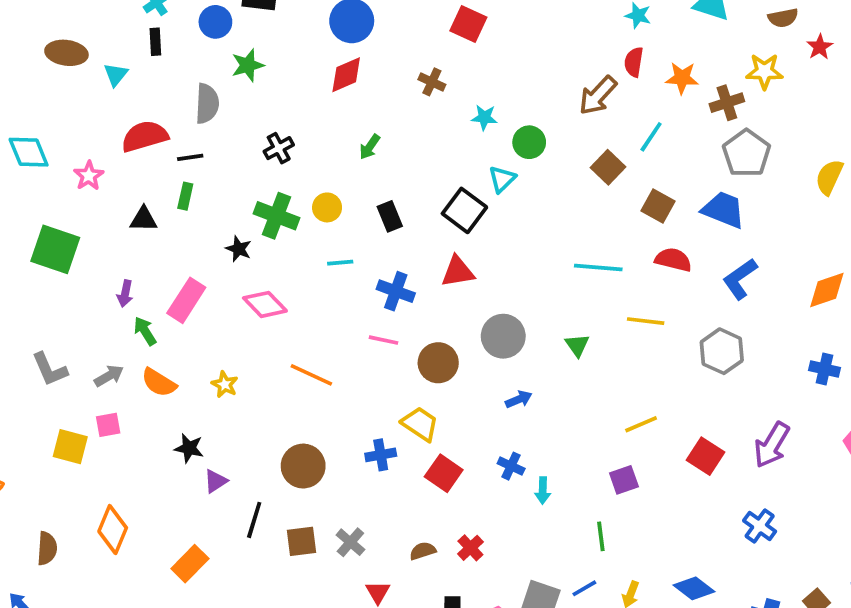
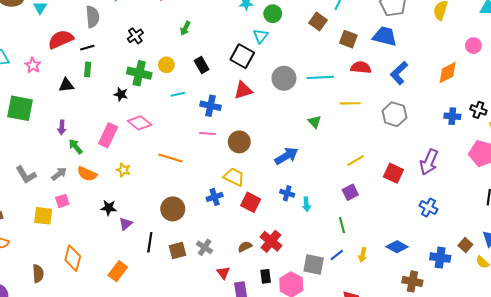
pink rectangle: (186, 300) -> (108, 135), moved
gray circle: (503, 336) -> (284, 78), moved
blue arrow: (519, 399) -> (286, 156), size x1.6
red cross: (470, 548) -> (271, 241), size x1.5

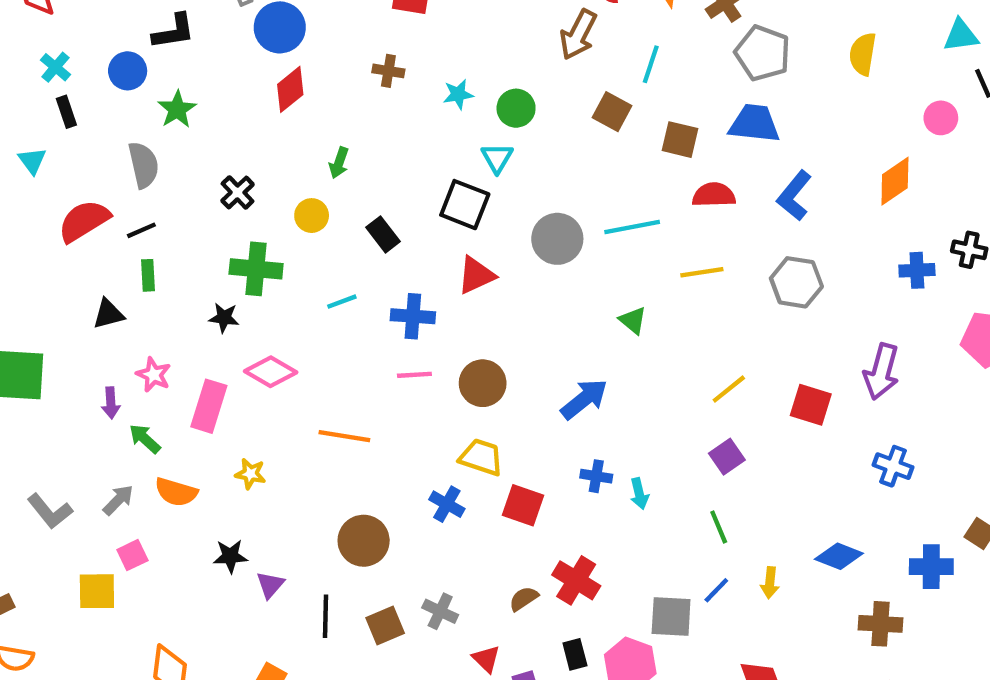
pink star: (33, 65) -> (154, 375), moved
yellow circle: (166, 65) -> (312, 216), moved
blue cross: (215, 197) -> (447, 504), turned -35

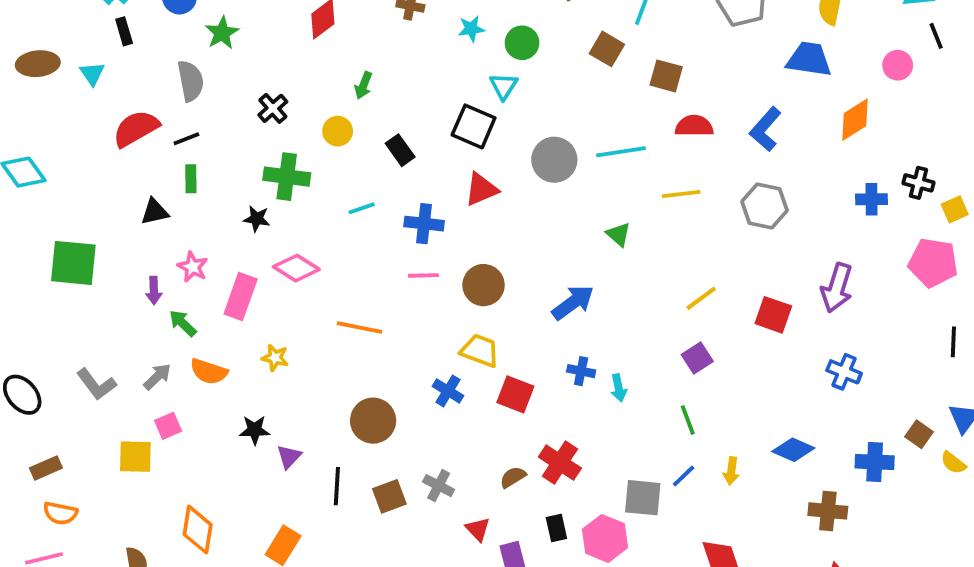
blue trapezoid: (754, 123) -> (809, 59), moved

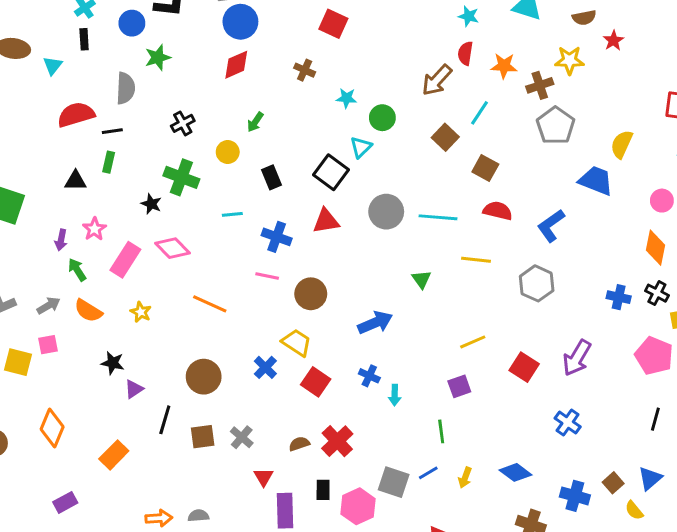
orange diamond: (855, 120) -> (656, 248), moved, turned -60

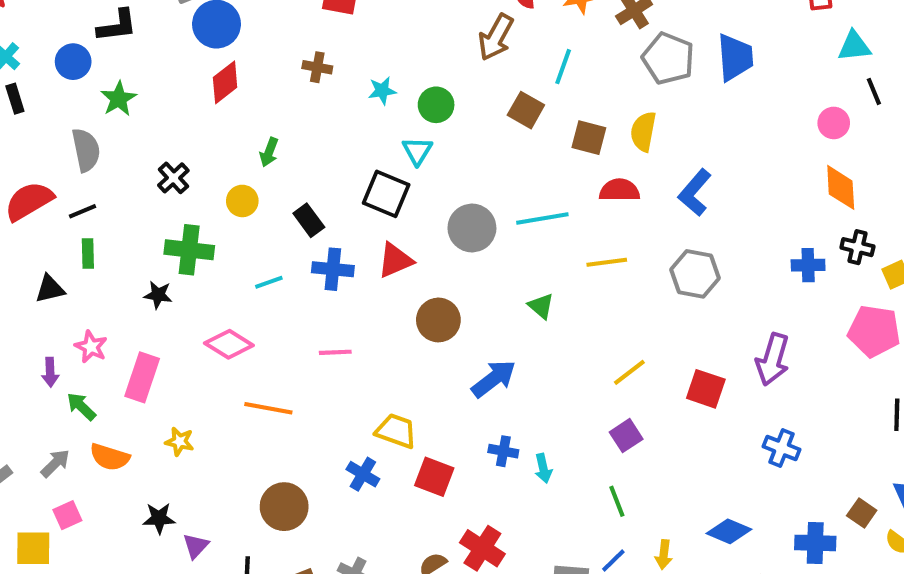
yellow semicircle: (622, 144) -> (643, 131), moved
blue trapezoid: (596, 181) -> (735, 57), moved, turned 78
blue cross: (277, 237) -> (333, 269), moved
pink diamond: (172, 248) -> (229, 344), moved
brown circle: (311, 294) -> (438, 320), moved

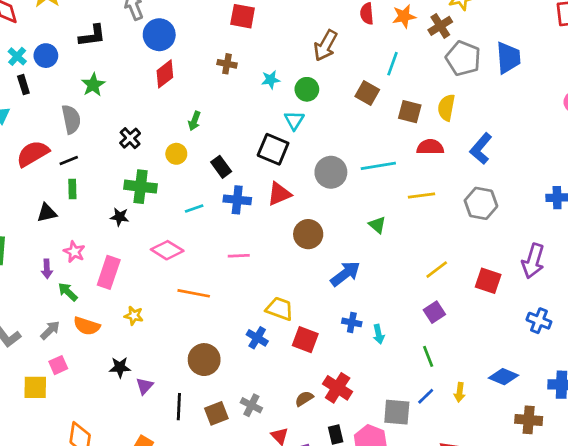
brown arrow: (496, 37) -> (325, 45), moved
blue circle: (73, 62) -> (46, 56), moved

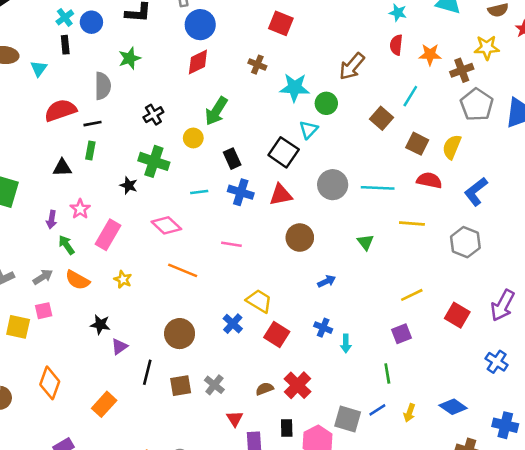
cyan star: (271, 80) -> (295, 88), size x1.6
green arrow: (194, 121) -> (216, 111), size x1.6
blue arrow: (345, 274) -> (327, 281), size x0.6

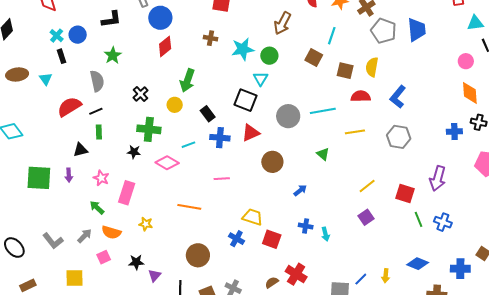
purple arrow: (52, 220) -> (69, 175), moved
pink diamond: (166, 225) -> (167, 163), moved
pink square: (44, 311) -> (104, 257), moved
green line: (387, 374) -> (418, 219), moved

